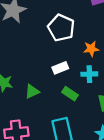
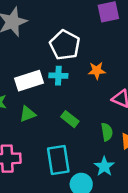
white rectangle: (60, 68) -> (29, 81), moved, size x1.5
cyan cross: (89, 74) -> (58, 76), moved

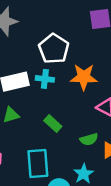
orange star: (97, 71) -> (84, 77), size x1.5
green semicircle: (107, 132) -> (89, 139), turned 78

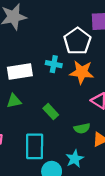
white pentagon: (54, 49) -> (77, 41), moved
cyan cross: (45, 79) -> (54, 64), moved

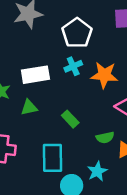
white pentagon: (77, 41) -> (77, 33), moved
cyan cross: (54, 64) -> (73, 66), turned -35

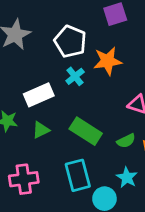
orange star: (104, 75) -> (108, 61), moved
green rectangle: (70, 119) -> (86, 131), size x1.6

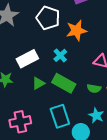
cyan cross: (75, 76) -> (60, 55), moved
green triangle: (41, 130) -> (38, 83), moved
green semicircle: (126, 141) -> (94, 88), turned 40

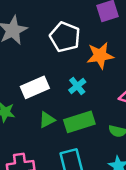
green rectangle: (64, 83) -> (79, 122), turned -50

